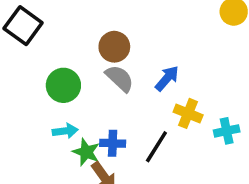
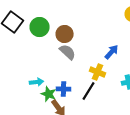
blue arrow: (167, 78) -> (112, 52), moved
green circle: (63, 85) -> (40, 27), moved
yellow cross: (188, 113) -> (98, 72), moved

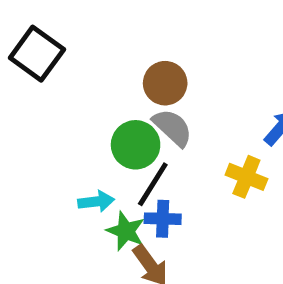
green circle: (40, 27) -> (136, 145), moved
black line: (89, 91) -> (153, 184), moved

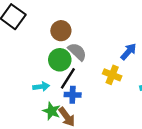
brown circle: (165, 83) -> (61, 31), moved
green star: (126, 231) -> (52, 111), moved

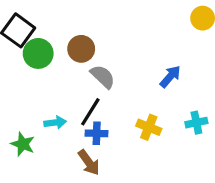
green circle: (60, 60) -> (38, 53), moved
yellow cross: (112, 75) -> (149, 127), moved
green star: (52, 111) -> (23, 144), moved

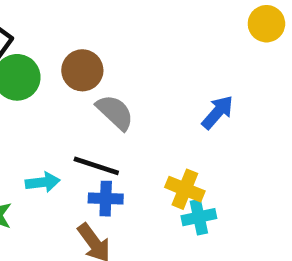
black line: (90, 112) -> (96, 166), turned 76
cyan cross: (196, 123) -> (199, 217), moved

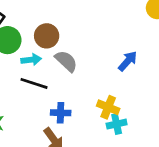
black line: (96, 166) -> (34, 83), moved
cyan arrow: (43, 182) -> (31, 60), moved

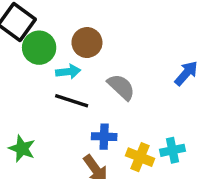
gray semicircle: (66, 61) -> (121, 87), moved
yellow cross: (108, 107) -> (140, 157), moved

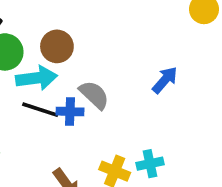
cyan arrow: (68, 72) -> (36, 78), size x1.5
blue cross: (104, 137) -> (70, 112), moved

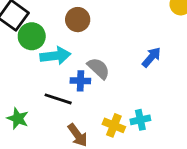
brown circle: (57, 46) -> (78, 20), moved
black line: (40, 110) -> (58, 99), moved

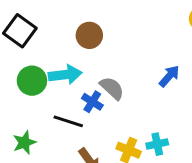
green circle: (32, 36) -> (32, 81), moved
blue cross: (80, 81) -> (92, 102), turned 30
green star: (18, 118) -> (24, 143), turned 30

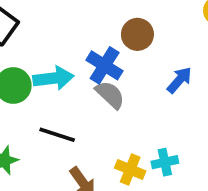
brown circle: (89, 35) -> (137, 34), moved
blue cross: (92, 102) -> (105, 65), moved, size x1.4

